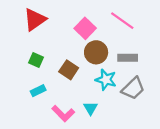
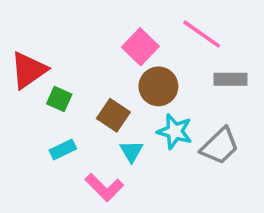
red triangle: (35, 20) -> (29, 70), moved
gray rectangle: (128, 58) -> (231, 79), moved
cyan triangle: (91, 108) -> (131, 151), moved

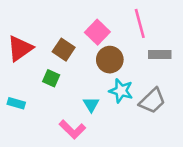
pink line: (202, 34) -> (140, 23), turned 40
green square: (59, 99) -> (51, 78), moved
brown square: (113, 115) -> (64, 50), moved
cyan rectangle: (63, 150) -> (16, 103), moved, turned 42

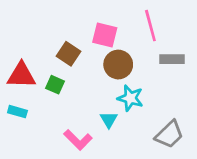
pink square: (97, 32) -> (105, 35), turned -30
red triangle: (20, 48) -> (21, 75), moved, turned 36
gray trapezoid: (152, 101) -> (169, 134), moved
cyan triangle: (91, 105) -> (109, 120), moved

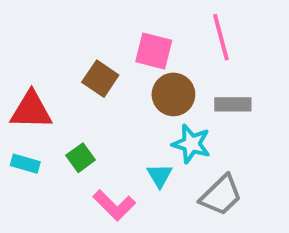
gray rectangle: (172, 59) -> (233, 104), moved
green square: (55, 85) -> (81, 158), moved, turned 30
gray trapezoid: (169, 134) -> (221, 195), moved

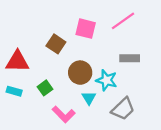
pink line: (221, 37) -> (123, 21), turned 70
brown circle: (173, 94) -> (80, 73), moved

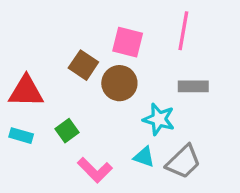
pink line: (123, 21) -> (183, 31), turned -45
brown circle: (80, 73) -> (119, 83), moved
cyan triangle: (89, 98) -> (144, 157), moved, turned -40

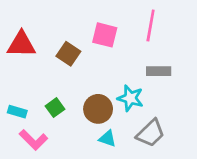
brown circle: (119, 83) -> (98, 109), moved
red triangle: (26, 91) -> (21, 44), moved
cyan triangle: (144, 157) -> (107, 139), moved
pink L-shape: (95, 170) -> (33, 140), moved

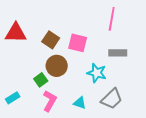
pink square: (105, 35) -> (78, 43), moved
brown circle: (98, 109) -> (57, 66), moved
cyan rectangle: (17, 112) -> (13, 98), moved, turned -48
pink L-shape: (33, 140) -> (50, 101), moved, turned -105

